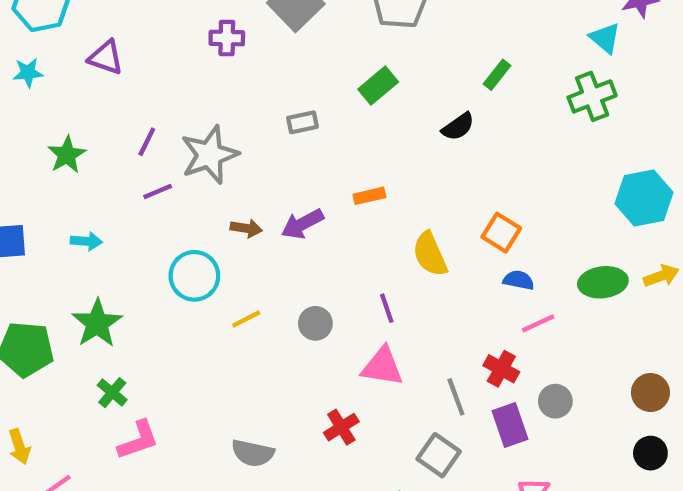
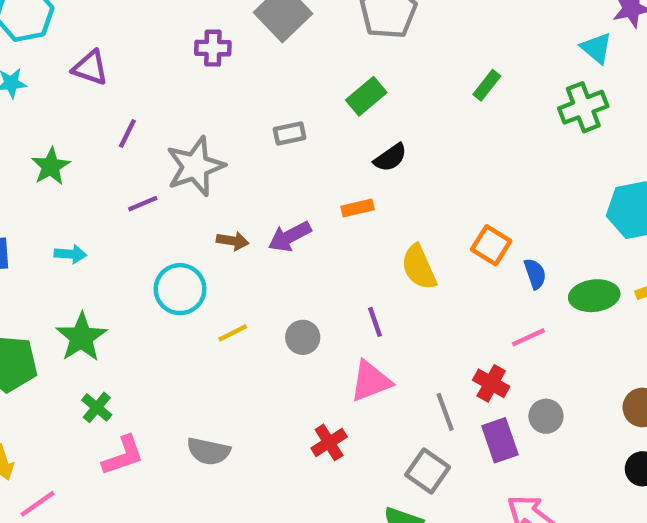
black semicircle: (458, 127) -> (390, 158), moved
purple line: (147, 142) -> (127, 134), moved
blue semicircle: (519, 280) -> (535, 274), moved, turned 60
pink triangle: (382, 367) -> (371, 381), turned -30
gray semicircle: (253, 453) -> (208, 451), moved

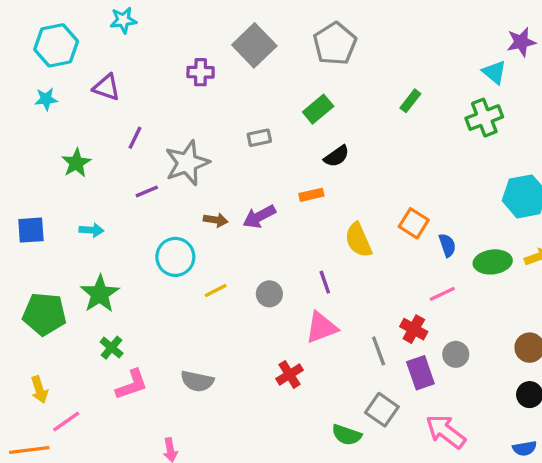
gray square: (428, 471) -> (382, 410), moved

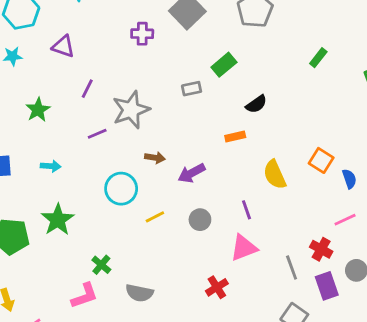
green rectangle: (318, 109) -> (224, 65), moved
purple arrow: (259, 217) -> (192, 173), moved
green cross: (112, 348) -> (101, 265), moved

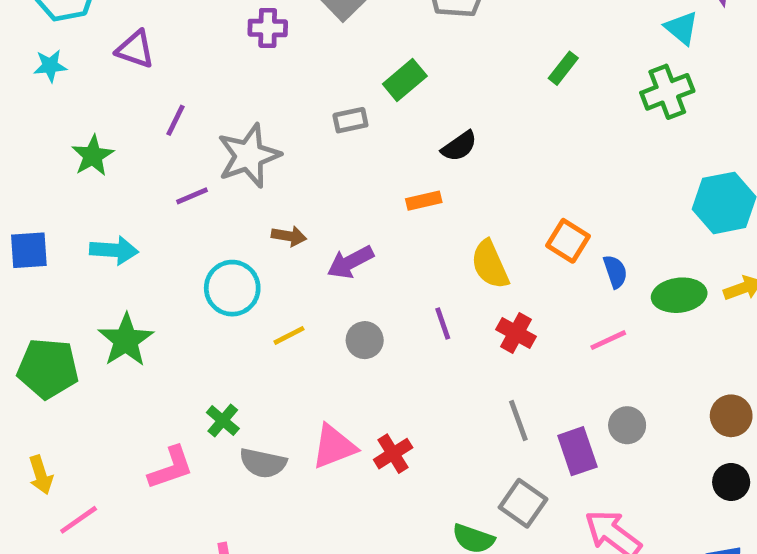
cyan arrow: (51, 166) -> (114, 250), size x1.4
pink triangle: (244, 248) -> (334, 447), moved
red cross: (321, 249) -> (516, 333), moved
green cross: (101, 265) -> (223, 421), moved

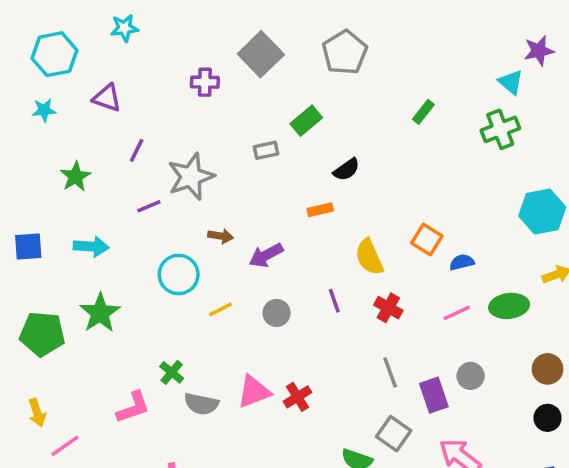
blue semicircle: (615, 272) -> (462, 262), turned -85
green ellipse: (679, 295) -> (509, 306), moved

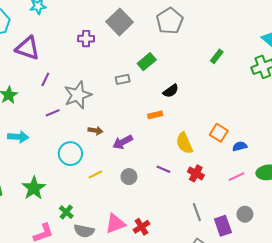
purple triangle: (107, 98) -> (28, 48), size x1.4
purple line: (334, 301) -> (163, 169), turned -48
green star: (100, 313) -> (34, 188), moved

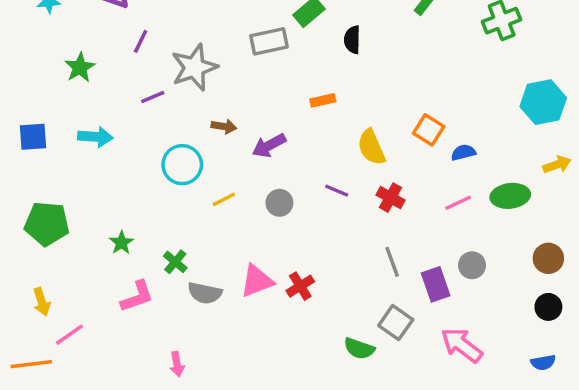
gray rectangle: (123, 79) -> (269, 41), size x1.5
black semicircle: (171, 91) -> (352, 40), moved, turned 126
green star: (34, 188) -> (121, 243), moved, size x0.6

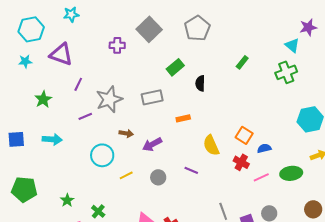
gray rectangle: (269, 41) -> (152, 97), moved
red cross: (390, 198) -> (241, 162), moved

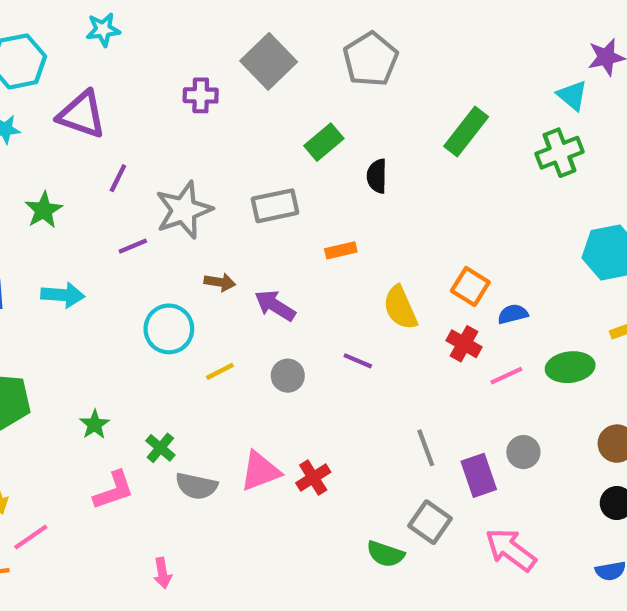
green rectangle: (242, 62) -> (466, 131), size x1.6
purple arrow: (152, 144) -> (275, 306), turned 60

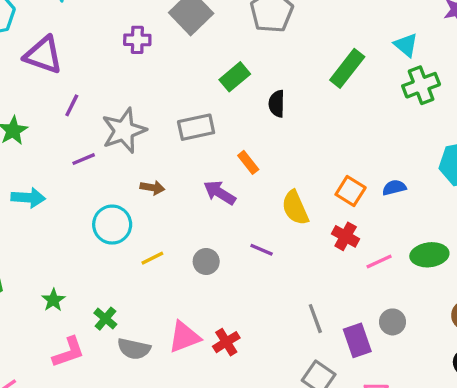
cyan triangle: (572, 95) -> (406, 45), moved
orange rectangle: (341, 250) -> (248, 162), turned 65
purple arrow: (275, 306) -> (220, 193), moved
blue semicircle: (513, 314) -> (394, 188), moved

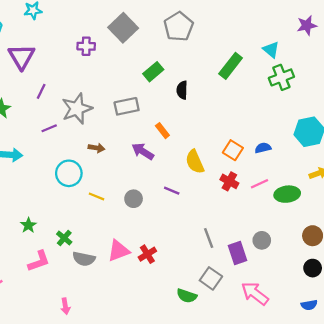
purple triangle: (43, 55) -> (21, 57), turned 40
yellow line: (152, 258) -> (97, 196), turned 49
pink line: (379, 261) -> (259, 184), moved

